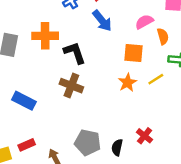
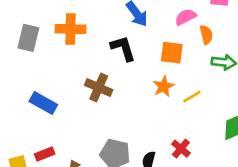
black L-shape: (75, 53) -> (123, 48), moved
yellow line: (156, 79) -> (192, 97), moved

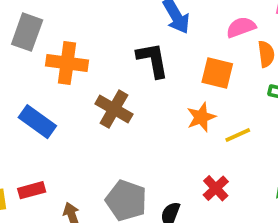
orange cross: (70, 29) -> (67, 63), moved
red cross: (181, 149) -> (216, 188), moved

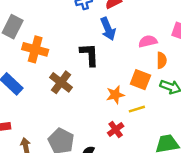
orange square: (217, 73) -> (140, 80), moved
red cross: (216, 188) -> (116, 130), moved

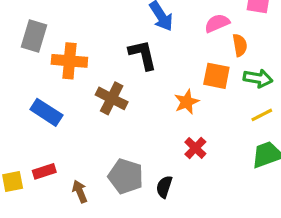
yellow line: (137, 109) -> (262, 115), moved

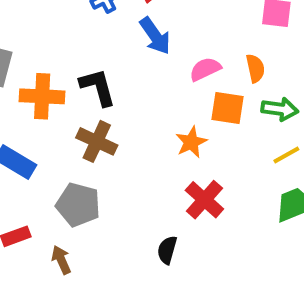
pink semicircle: (217, 23) -> (205, 69), moved
black L-shape: (143, 55) -> (98, 87), moved
red cross: (195, 148) -> (204, 200), size x1.4
gray pentagon: (126, 176) -> (78, 205), moved

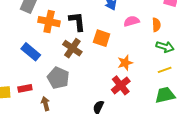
orange square: (227, 108) -> (102, 38), moved
orange star: (191, 142) -> (125, 63), moved

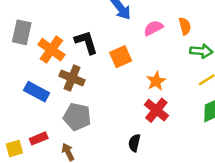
orange cross: (49, 22) -> (51, 50), turned 35
orange square: (102, 38) -> (121, 57), turned -30
brown cross: (72, 48) -> (72, 78), moved

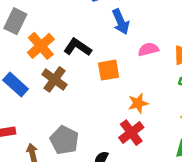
black L-shape: (86, 42) -> (78, 47), turned -52
gray pentagon: (77, 117) -> (64, 140), moved

